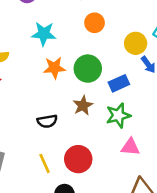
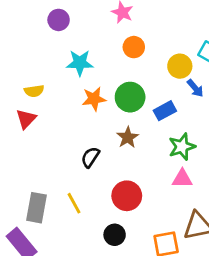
green star: (118, 115) -> (182, 147), moved
black semicircle: (47, 121) -> (90, 157), turned 138
yellow line: (45, 163) -> (74, 203), moved

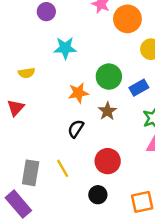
orange circle: (134, 47) -> (127, 19), moved, size x1.5
orange star: (94, 99) -> (78, 93), moved
red triangle: (26, 119) -> (16, 108), moved

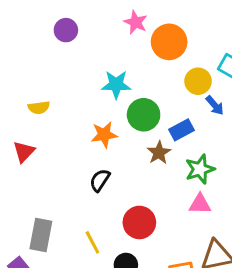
cyan star: (65, 48) -> (116, 85), moved
brown star: (107, 111) -> (159, 153), moved
yellow line: (63, 168) -> (92, 242), moved

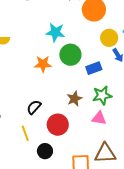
brown star: (159, 153) -> (74, 99), moved
black semicircle: (100, 180) -> (34, 107), moved

